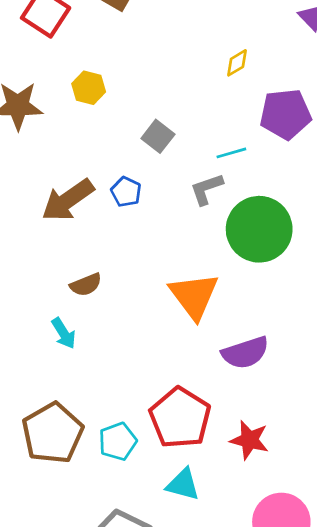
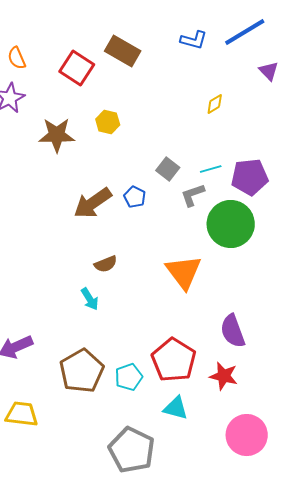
purple pentagon: (286, 114) -> (250, 177), moved
gray square: (158, 136) -> (168, 169), moved
purple semicircle: (245, 353) -> (233, 331), moved, turned 88

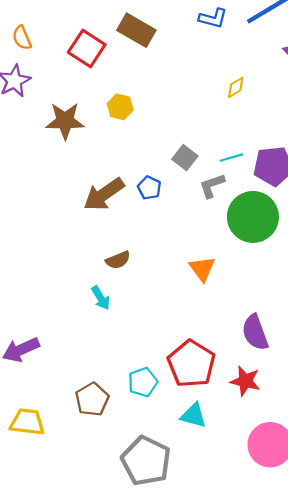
orange triangle: (184, 272) -> (202, 269), size x0.7
brown pentagon: (82, 371) -> (92, 399), moved, size x0.7

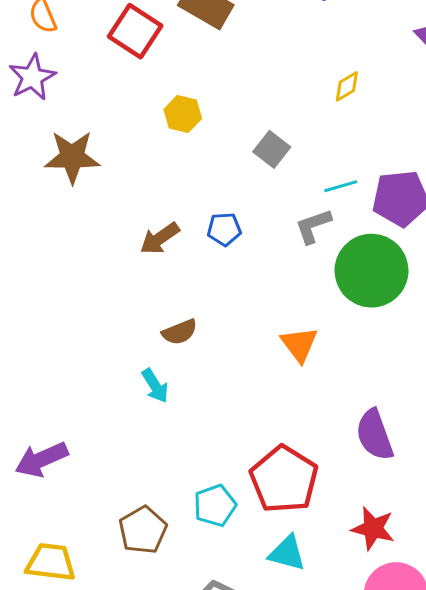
brown star: (65, 121) -> (72, 157), moved
gray square: (185, 158) -> (272, 149), moved
blue pentagon: (149, 188) -> (224, 229), turned -30
brown arrow: (104, 194) -> (160, 238), size x0.7
red star: (245, 381) -> (373, 529), moved

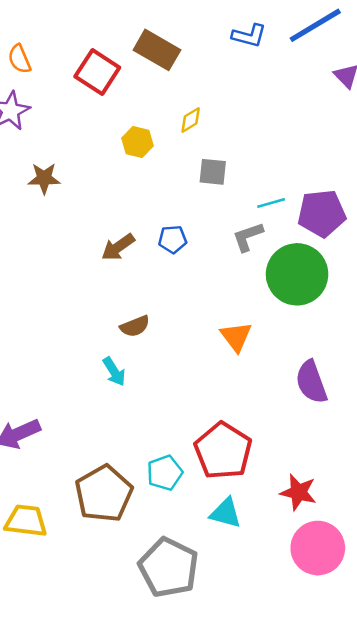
yellow diamond: (347, 86) -> (191, 120), moved
gray square: (272, 149) -> (213, 172), turned -32
brown star: (72, 157) -> (44, 178), size x0.7
purple semicircle: (375, 435) -> (311, 382), moved
brown pentagon: (143, 530) -> (104, 494), size x1.4

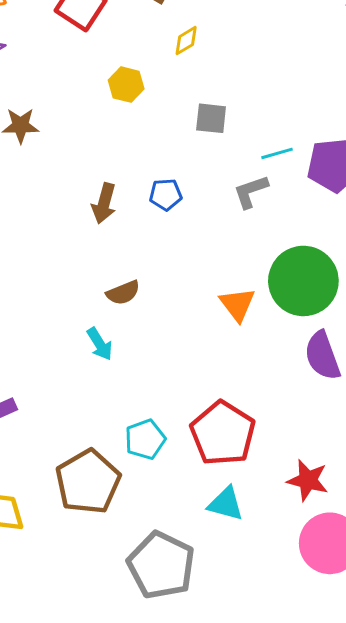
yellow diamond: (191, 120) -> (186, 41), moved
brown arrow: (118, 247) -> (104, 203), turned -40
green circle: (297, 274) -> (303, 281), moved
cyan pentagon: (165, 473) -> (145, 439), moved

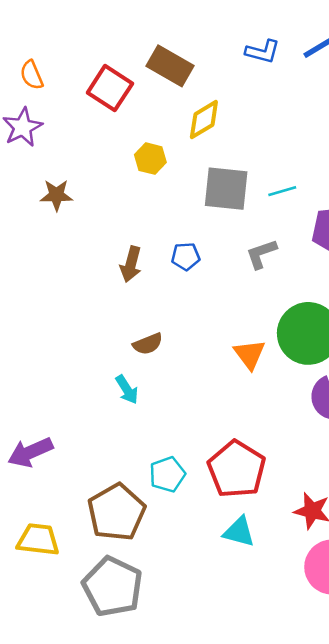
yellow diamond: (186, 41) -> (204, 119), size x1.5
gray square: (211, 118) -> (226, 189), size x1.6
cyan line: (277, 153) -> (282, 191), moved
gray pentagon: (161, 565) -> (113, 587), moved

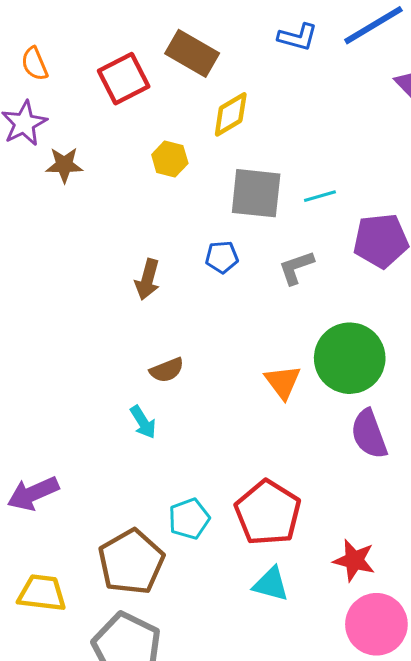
red square: (110, 88) -> (124, 79), turned 30
brown star: (56, 195) -> (64, 165), moved
blue pentagon: (186, 256) -> (222, 257), moved

